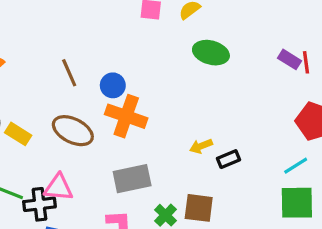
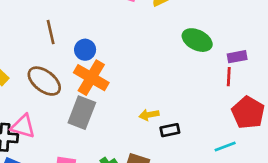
green ellipse: (211, 53) -> (197, 40), moved
purple rectangle: (290, 59) -> (237, 57), turned -54
red line: (306, 62) -> (229, 77), moved
gray rectangle: (132, 179) -> (82, 113), moved, turned -68

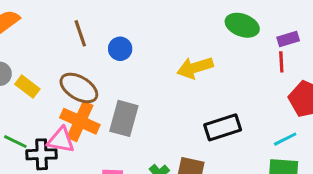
orange cross: (91, 78) -> (80, 121), moved
yellow arrow: (149, 115) -> (195, 68), moved, size x1.6
black rectangle: (170, 130) -> (223, 127), size x1.6

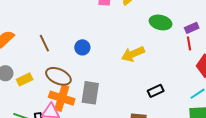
brown line: (80, 33) -> (44, 43), moved
yellow rectangle: (27, 87) -> (25, 79), turned -56
black rectangle: (223, 127) -> (156, 91), size x0.7

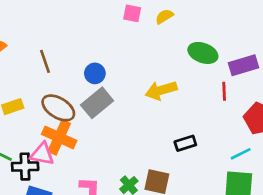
purple rectangle: (192, 28) -> (243, 65), size x1.5
red line: (189, 43) -> (224, 91), moved
gray rectangle: (90, 93) -> (97, 103), moved, turned 35

